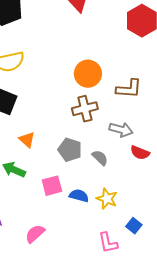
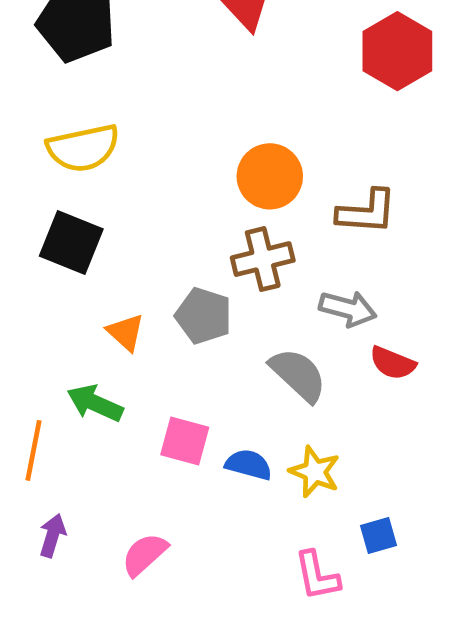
gray pentagon: (70, 150) -> (204, 316), moved
gray semicircle: (100, 158) -> (298, 375), size x1.5
pink square: (52, 186) -> (185, 441), turned 30
blue square: (134, 226) -> (378, 536), turned 35

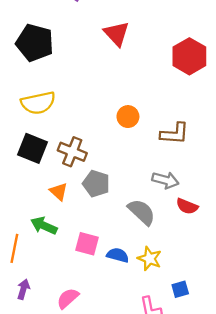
orange circle: (270, 176) -> (128, 117), size x0.7
brown cross: (263, 259) -> (72, 152), moved, turned 36

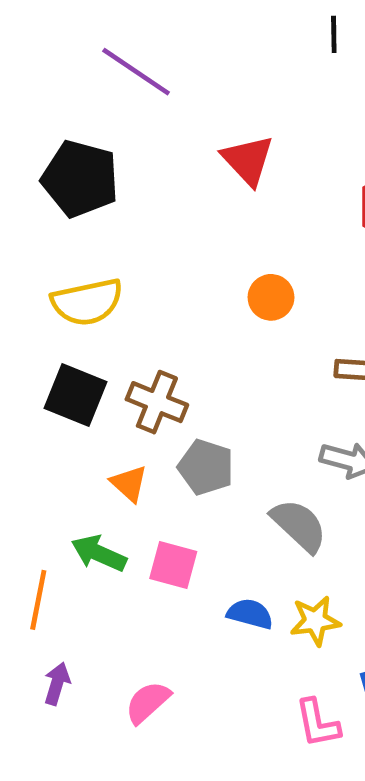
orange circle: (128, 117) -> (271, 297), moved
pink square: (87, 244) -> (173, 565), moved
yellow star: (150, 259) -> (315, 621), turned -30

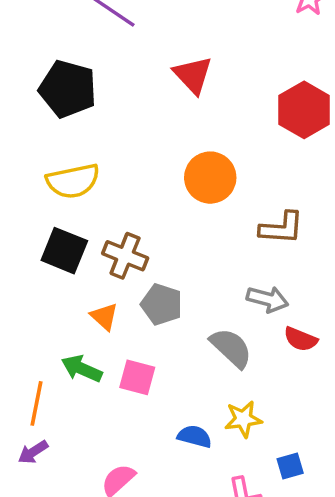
orange circle: (271, 297) -> (210, 178), size x1.5
blue semicircle: (250, 614) -> (195, 436), moved
purple arrow: (57, 684) -> (33, 452), moved, turned -140

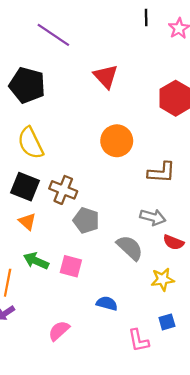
yellow semicircle: (73, 181) -> (31, 143), turned 76
orange triangle: (104, 317) -> (27, 222), moved
yellow star: (243, 419) -> (163, 279), moved

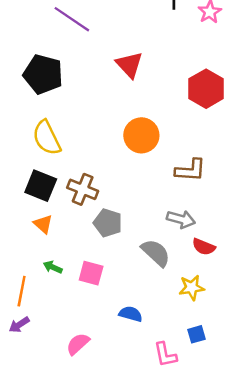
green arrow: (36, 261) -> (53, 267), size x0.7

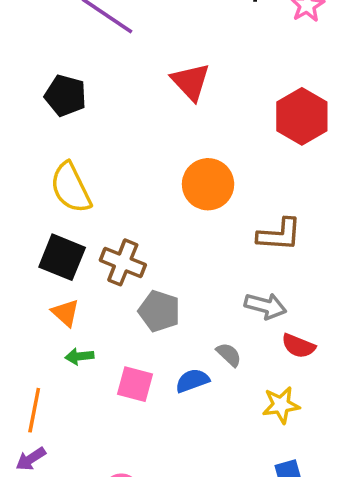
black pentagon: (43, 74) -> (65, 96), size x0.7
gray semicircle: (156, 253) -> (229, 355), size x0.6
green arrow: (53, 267) -> (79, 356), moved, turned -30
blue semicircle: (131, 314) -> (192, 381), moved, turned -35

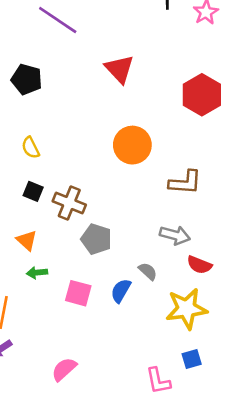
yellow semicircle: (71, 188) -> (31, 148), size x0.6
black square: (62, 257) -> (33, 191), moved, size x0.6
blue semicircle: (192, 381) -> (121, 291), turned -40
yellow star: (281, 405) -> (186, 309), size x1.5

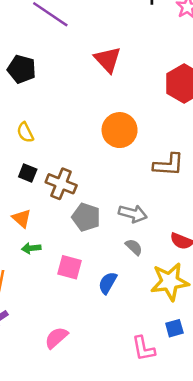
gray arrow: (175, 235) -> (133, 214), moved
blue semicircle: (121, 291) -> (108, 283), moved

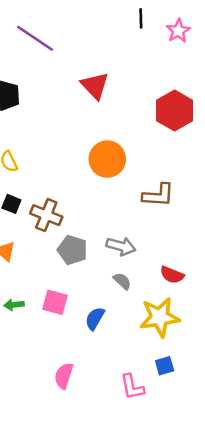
green arrow: (31, 248) -> (14, 305), moved
pink semicircle: (56, 338) -> (64, 376), moved, turned -30

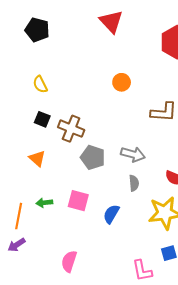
orange circle: (107, 159) -> (122, 82), size x0.6
gray semicircle: (122, 281) -> (134, 183), turned 42
pink semicircle: (64, 376) -> (69, 261), moved

